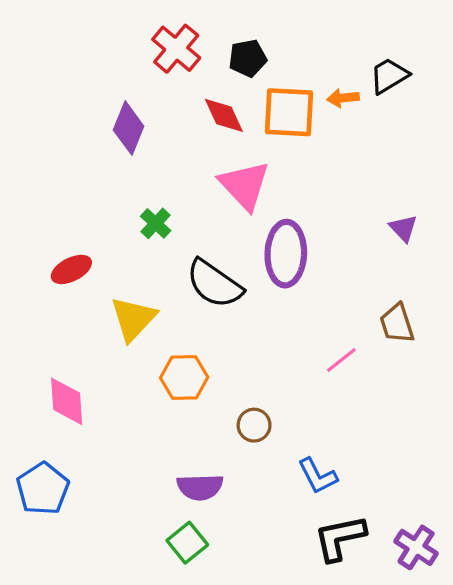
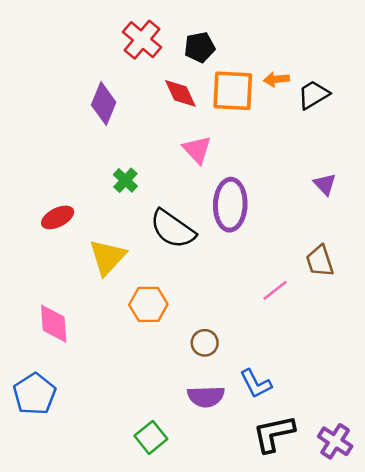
black trapezoid: (389, 76) -> (313, 95), moved
pink triangle: (244, 185) -> (197, 150), size x0.7
purple semicircle: (200, 487) -> (206, 397), moved

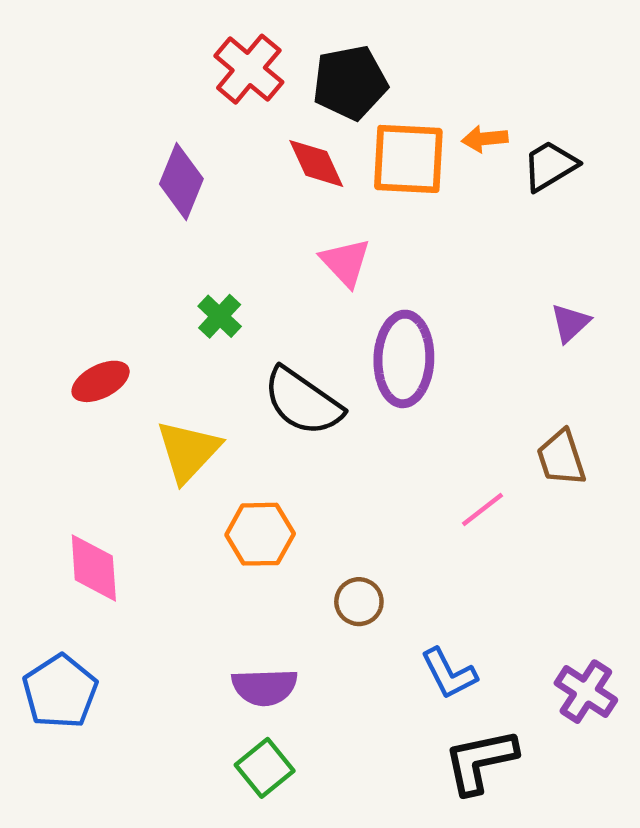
black pentagon: (200, 47) -> (350, 83), size x1.4
purple triangle: (325, 184) -> (570, 323), turned 30
purple semicircle: (206, 397) -> (265, 687), moved
purple cross: (335, 441) -> (586, 692), moved

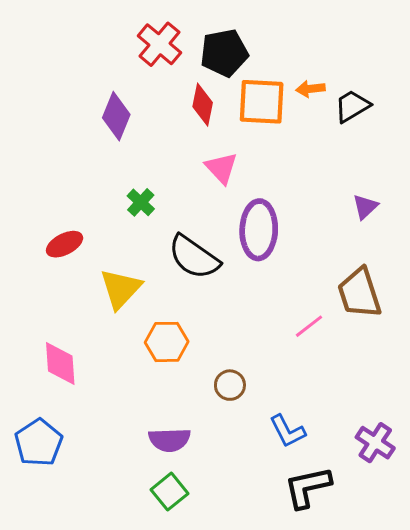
red diamond: (316, 163) -> (203, 105), turned 36
brown trapezoid: (561, 458) -> (359, 293), size x1.4

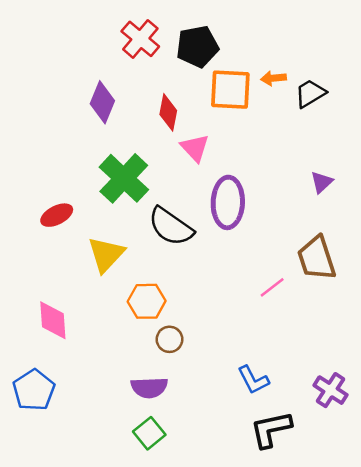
red diamond: (203, 105) -> (168, 112), moved
green cross: (141, 202) -> (124, 178), size x2.0
brown circle: (230, 385) -> (170, 339), moved

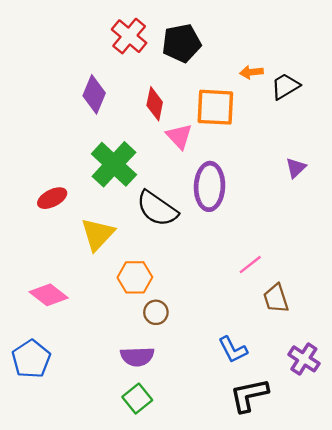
orange square: (230, 90) -> (215, 107), moved
brown trapezoid: (317, 258) -> (276, 298), moved, size x0.7
pink diamond: (53, 320) -> (49, 295), turned -48

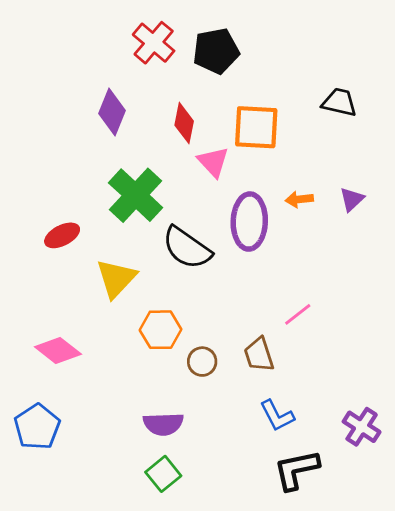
orange arrow: (251, 72) -> (299, 199), moved
black trapezoid: (285, 86) -> (339, 102), turned 44
brown trapezoid: (276, 298) -> (259, 355), moved
brown circle: (156, 312) -> (202, 362), moved

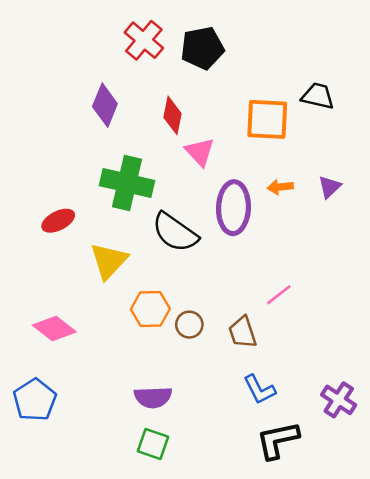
orange square: (256, 127) -> (267, 119), moved
green cross: (136, 195) -> (127, 183), turned -30
brown circle: (202, 362) -> (189, 325), moved
green square: (163, 474) -> (153, 444), turned -32

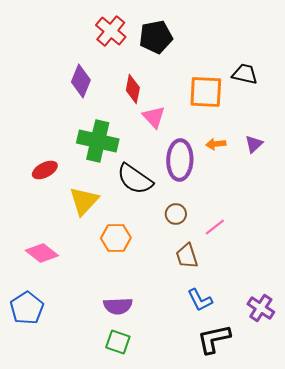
brown circle: (189, 325) -> (176, 214), moved

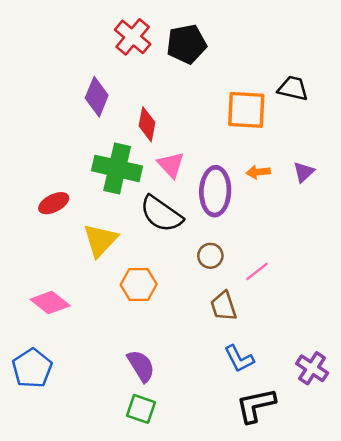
red diamond: (133, 89) -> (147, 124), moved
pink triangle: (154, 117) -> (171, 165), moved
purple semicircle: (118, 306) -> (141, 366), turned -120

